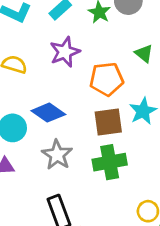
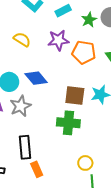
orange pentagon: (107, 79) -> (84, 52), moved
gray star: (57, 155) -> (20, 106), moved

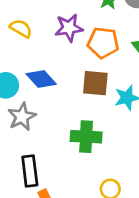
brown square: (75, 95) -> (95, 83), moved

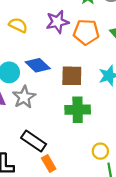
brown square: (95, 83) -> (72, 76), moved
black rectangle: (30, 171) -> (34, 141), turned -45

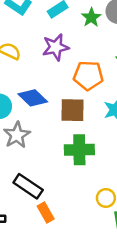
orange pentagon: (86, 32) -> (88, 76), moved

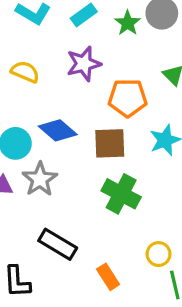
green cross: (79, 150) -> (121, 194), turned 32
orange rectangle: (46, 213) -> (108, 277), moved

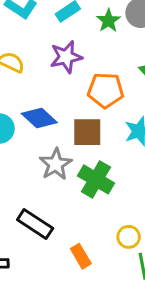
gray star: (40, 179) -> (56, 164), moved

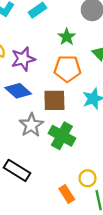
green star: (108, 21) -> (67, 37), moved
purple star: (66, 57) -> (23, 59), moved
orange rectangle: (81, 256) -> (67, 194), moved

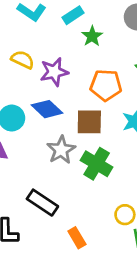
green star: (67, 37) -> (92, 36), moved
orange rectangle: (67, 194) -> (77, 238), moved

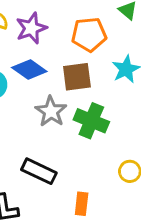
orange rectangle: (77, 238) -> (82, 204), turned 45

